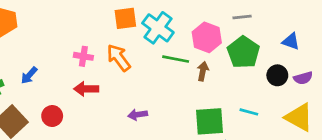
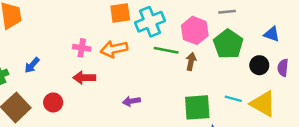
cyan cross: (158, 28) -> (150, 22), turned 32
orange arrow: (119, 58) -> (114, 49), turned -65
purple semicircle: (303, 78) -> (283, 68), turned 112
yellow triangle: (299, 117) -> (263, 104), moved

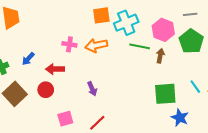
red arrow: (84, 78) -> (55, 69), moved
cyan line: (233, 99) -> (195, 87), turned 40
purple arrow: (131, 101) -> (92, 89), moved, turned -104

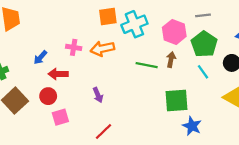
green line: (140, 46) -> (147, 65), moved
blue arrow: (28, 59) -> (40, 57), moved
cyan line: (195, 87) -> (203, 72), moved
pink square: (65, 119) -> (60, 117), moved

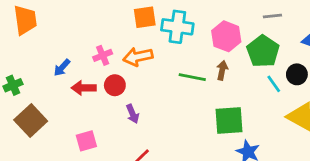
gray line: (203, 15) -> (272, 16), moved
cyan cross: (134, 24) -> (177, 27), turned 30
pink cross: (74, 47) -> (103, 55), turned -32
cyan line: (203, 72) -> (274, 84), moved
red circle: (48, 96) -> (115, 85), moved

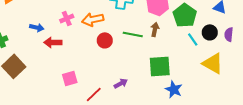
blue arrow: (62, 68) -> (37, 27), turned -120
red circle: (115, 85) -> (105, 40), moved
purple arrow: (133, 114) -> (121, 83), moved, turned -96
pink square: (86, 141) -> (70, 78), moved

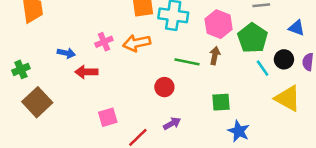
red circle: (105, 40) -> (164, 87), moved
green square: (160, 66) -> (221, 102), size x0.7

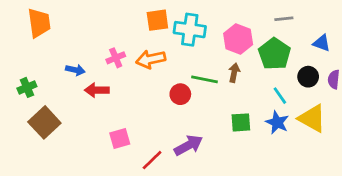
cyan line: (263, 68) -> (280, 96), moved
red circle: (164, 87) -> (180, 94), moved
purple arrow: (172, 124) -> (188, 145), size x1.5
blue star: (239, 131) -> (277, 122), moved

